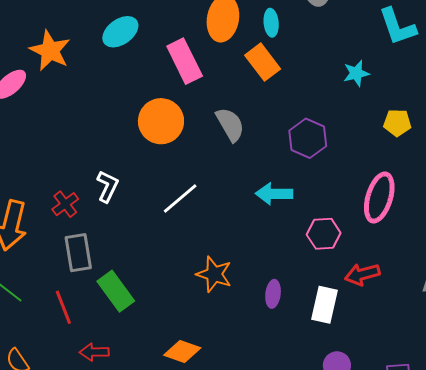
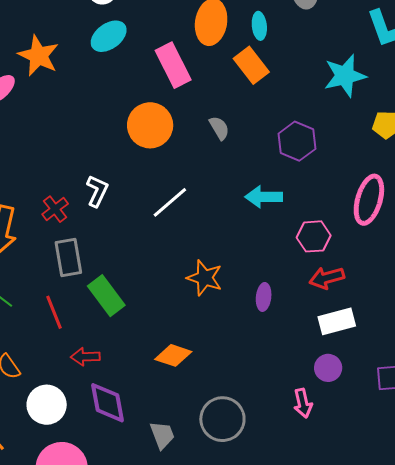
cyan star: (356, 73) -> (345, 76), size x1.6
gray semicircle: (230, 124) -> (219, 128), size x0.7
red arrow: (362, 274) -> (327, 278), moved
white rectangle: (324, 305) -> (337, 321), moved, turned 63

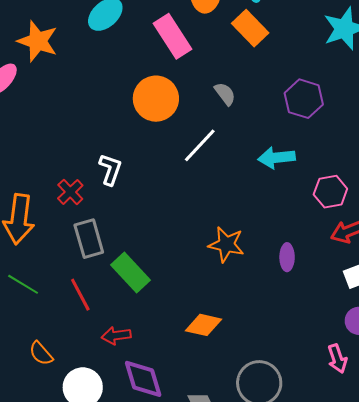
white line: (170, 202) -> (200, 145), moved

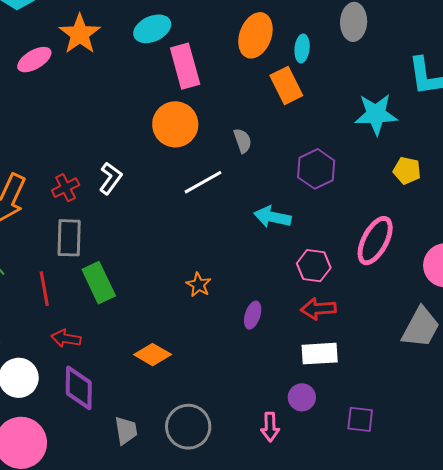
pink rectangle: (172, 36) -> (185, 66), moved
orange star: (226, 244) -> (199, 285), size x0.7

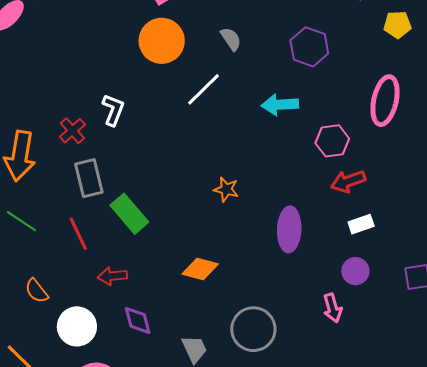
purple ellipse: (253, 315) -> (289, 229), moved, size x1.6
white rectangle: (320, 354) -> (361, 224), size x0.7
purple diamond: (79, 388) -> (138, 320), size x0.7

